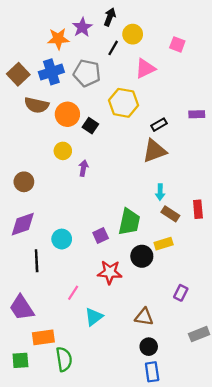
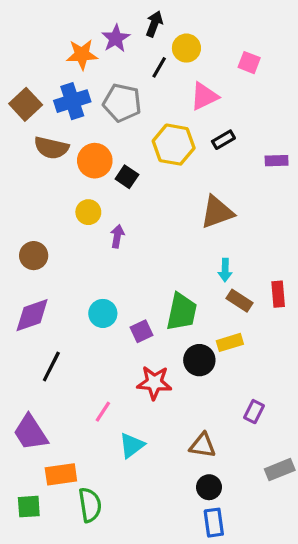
black rectangle: (159, 125) -> (223, 140), moved
cyan circle: (62, 239) -> (103, 313), moved
black line: (37, 261) -> (51, 367), turned 30

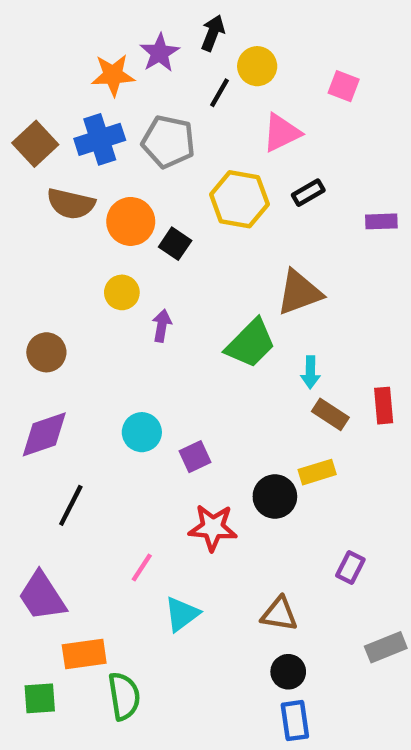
green trapezoid: (182, 312) -> (251, 343), moved, turned 33

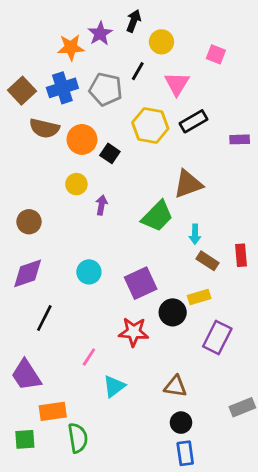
black line: (219, 93) -> (138, 71), moved
pink triangle: (282, 133) -> (177, 84), turned -32
black rectangle: (308, 193) -> (194, 121), size x1.4
purple square: (195, 457) -> (141, 283), moved, size x1.6
purple rectangle: (350, 567) -> (217, 337), moved, size x1.6

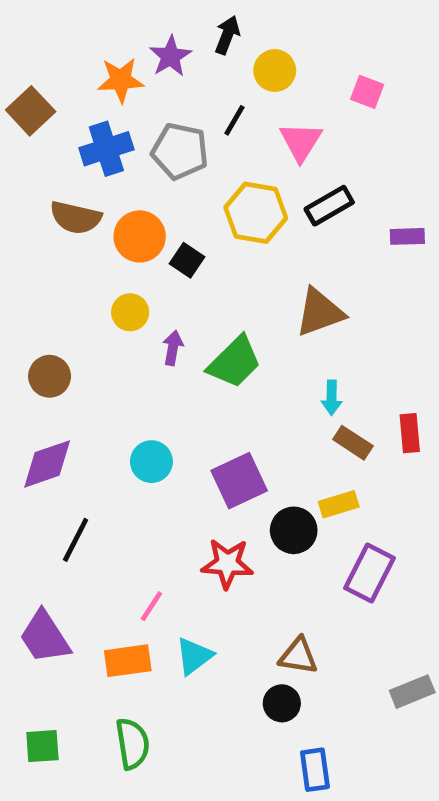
brown square: (22, 91) -> (31, 111), moved
green trapezoid: (157, 216) -> (234, 362), moved
orange rectangle: (53, 411) -> (128, 661), moved
black circle: (181, 423) -> (282, 703), moved

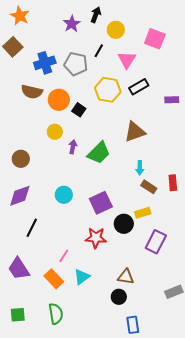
orange star: (121, 80) -> (20, 16), moved, turned 30
pink square: (367, 92) -> (155, 39), size x1.5
orange rectangle: (128, 661) -> (54, 279), turned 54

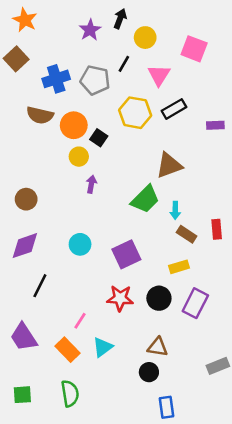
yellow circle: (55, 132) -> (79, 157), moved
green trapezoid: (99, 153) -> (145, 199), moved
black circle: (124, 224) -> (159, 298), moved

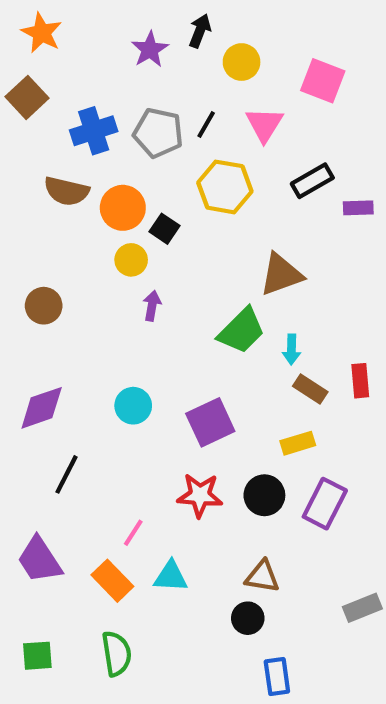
black line: (124, 64) -> (206, 124), moved
black rectangle: (174, 109) -> (312, 181), moved
brown circle: (26, 199) -> (44, 306), moved
cyan triangle: (103, 347) -> (171, 577), turned 40

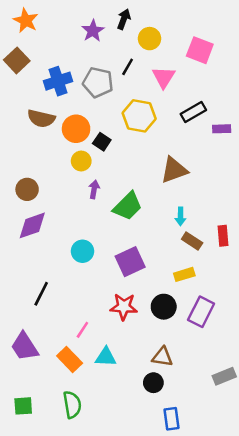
black line: (206, 124) -> (128, 67), moved
green trapezoid: (242, 331) -> (128, 206), moved
purple diamond: (42, 408) -> (32, 225), moved

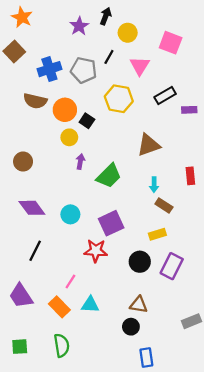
purple diamond: (32, 225) -> (32, 208), moved, turned 72
red rectangle: (223, 236) -> (190, 176), moved
red star: (124, 307) -> (96, 251), moved

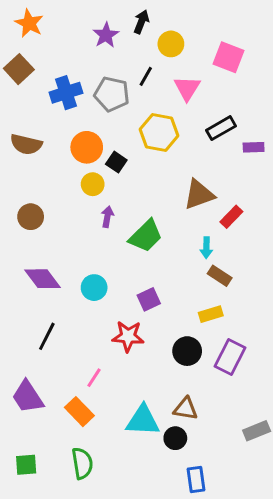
brown semicircle: (35, 101) -> (26, 144), moved
red rectangle: (190, 176) -> (231, 217), moved, turned 49
purple square: (111, 223) -> (149, 299), size x0.7
cyan triangle: (90, 305) -> (143, 420), moved, size x1.4

